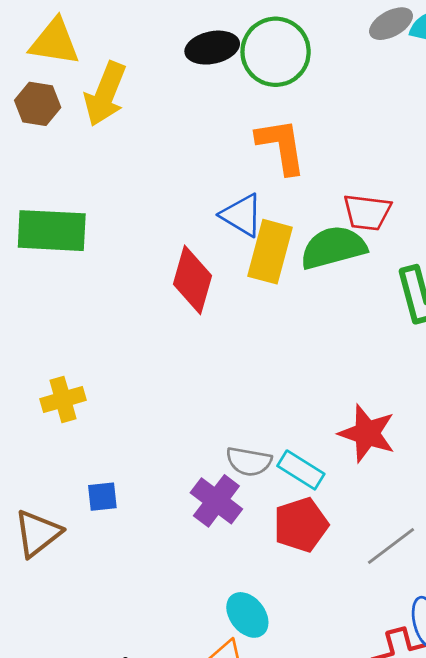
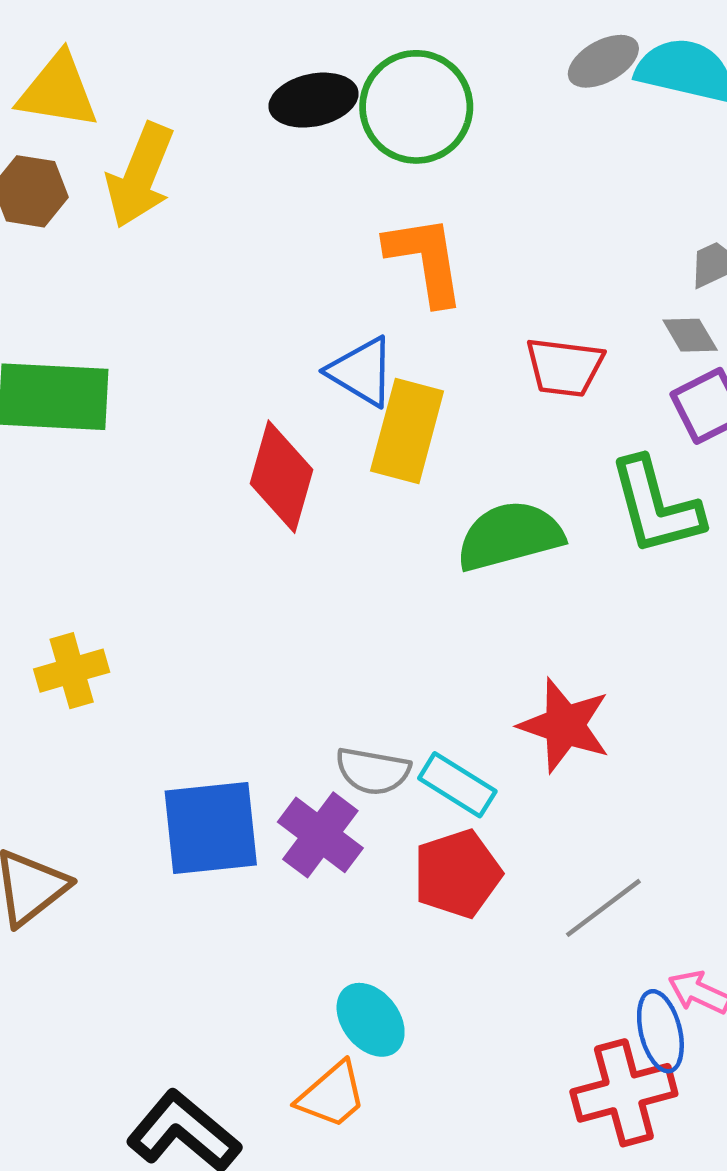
green semicircle: (333, 247) -> (510, 536), moved
blue square: (102, 497) -> (211, 828), moved, size x2.0

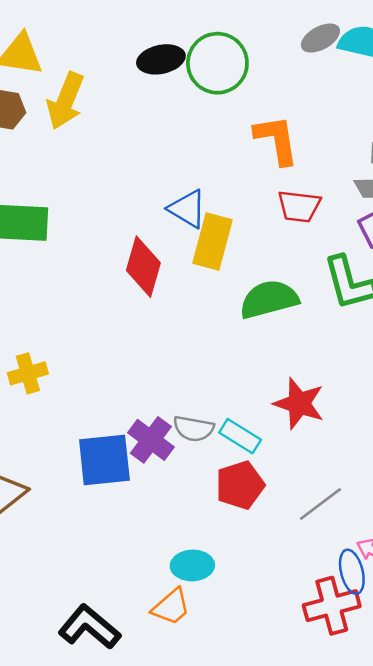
orange L-shape: (425, 260) -> (276, 140), moved
purple cross: (320, 835) -> (151, 440), moved
cyan ellipse: (371, 1020) -> (192, 565), turned -54

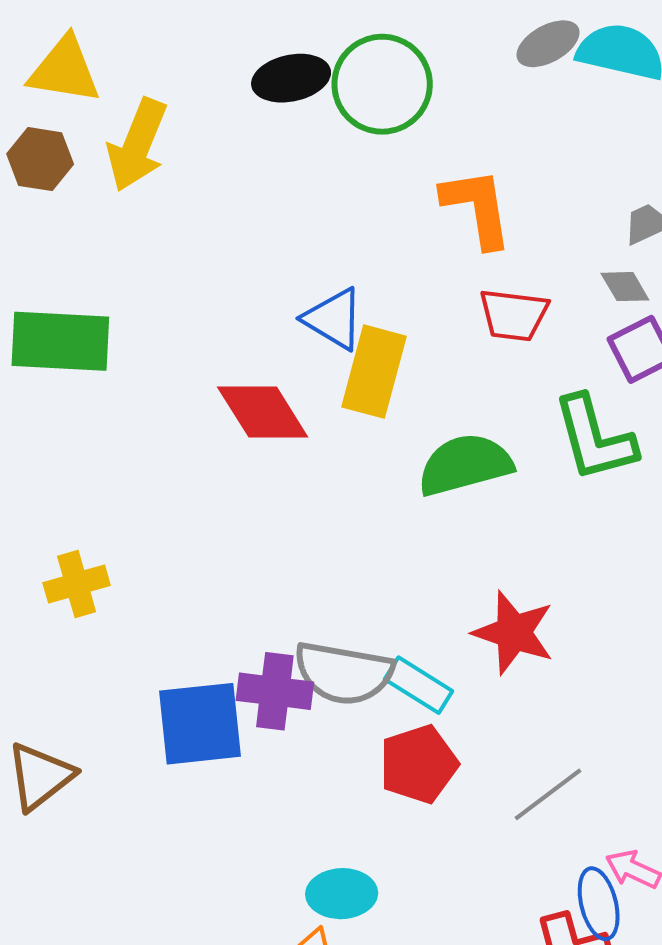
red diamond: (143, 267) -> (263, 412), turned -48
gray semicircle: (194, 429) -> (344, 673), size x1.5
purple cross: (151, 440) -> (275, 691), turned -30

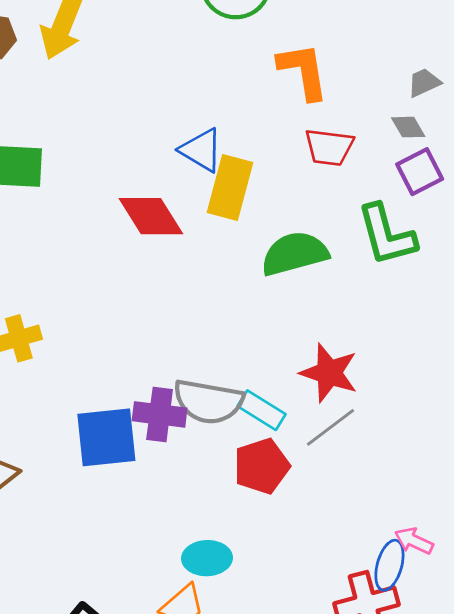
gray line: (548, 794) -> (331, 427), moved
blue ellipse: (599, 904) -> (389, 565), turned 30

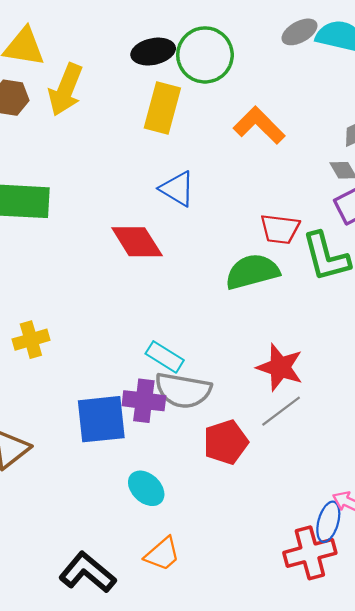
orange L-shape: (303, 71) -> (259, 125), turned -36
red trapezoid: (329, 147) -> (280, 229), moved
yellow rectangle: (230, 187) -> (162, 108), moved
cyan rectangle: (262, 410) -> (165, 357), moved
cyan ellipse: (207, 558) -> (146, 488), moved, turned 45

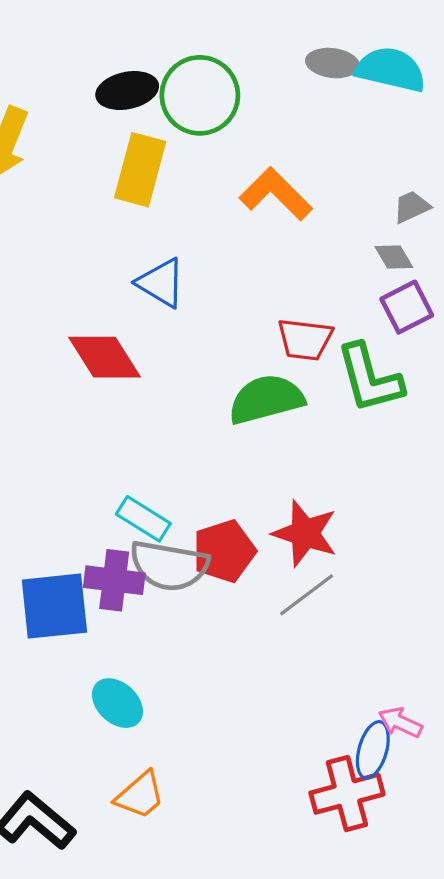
gray ellipse: (299, 32) -> (332, 63), turned 36
red pentagon: (226, 442) -> (224, 551), moved

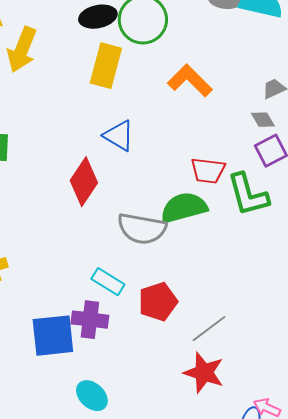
red diamond: (105, 357) -> (84, 182), turned 66
red star: (305, 533) -> (204, 373), moved
gray semicircle: (169, 566) -> (142, 229), moved

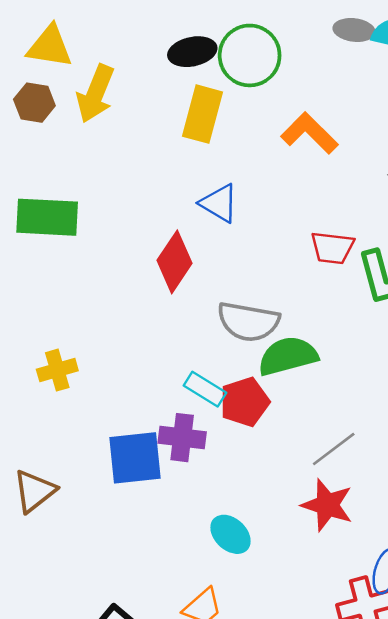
green semicircle: (184, 208) -> (288, 356), moved
red pentagon: (158, 302) -> (245, 402), moved
cyan ellipse: (92, 396) -> (230, 534), moved

